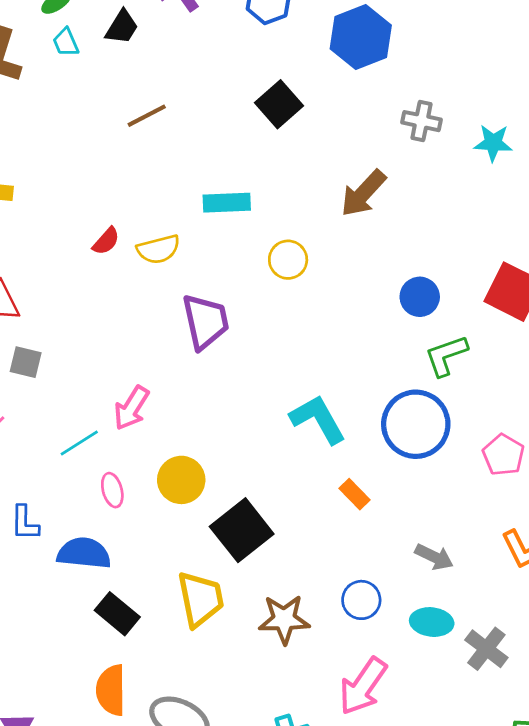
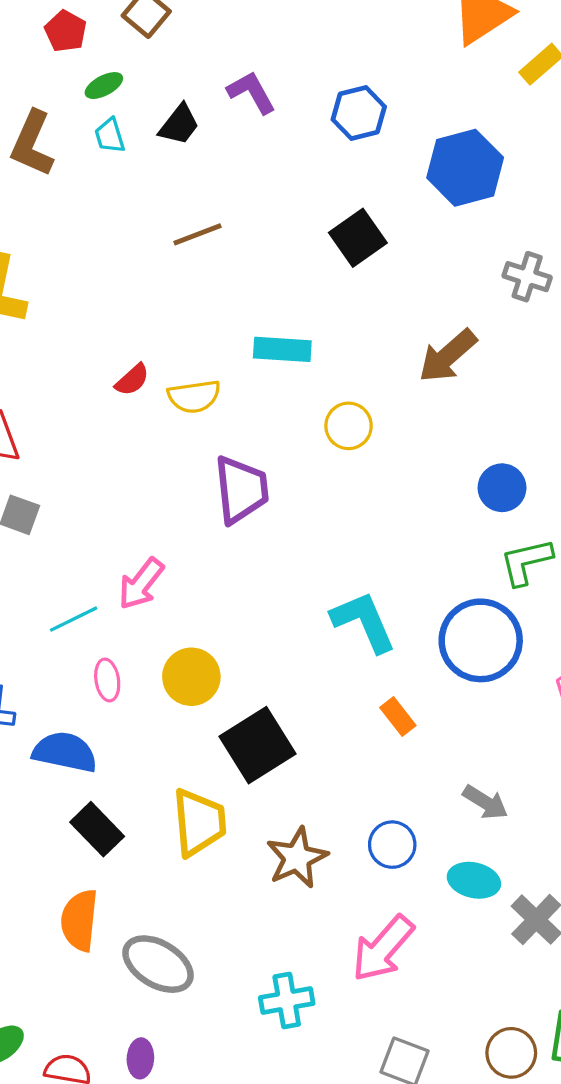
brown star: (284, 619) -> (297, 858), turned -30

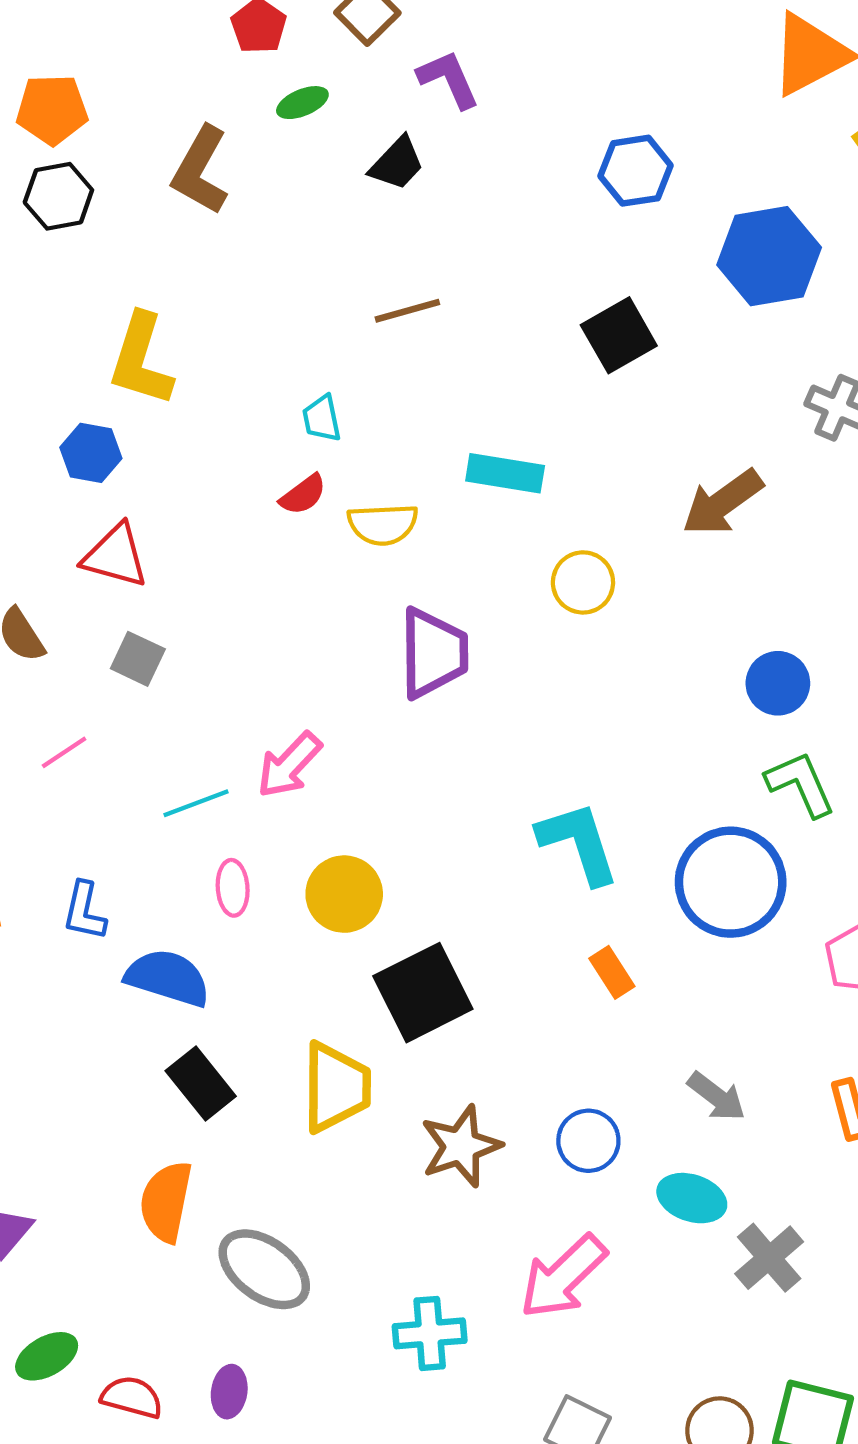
purple L-shape: (251, 92) -> (449, 79), moved
cyan trapezoid: (110, 136) -> (322, 418), moved
green L-shape: (526, 562) -> (800, 784), turned 74

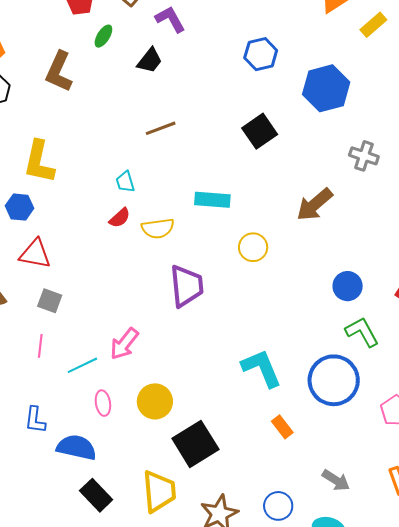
green ellipse: (302, 103) -> (103, 36), turned -30
pink line: (64, 752) -> (40, 346), moved, turned -45

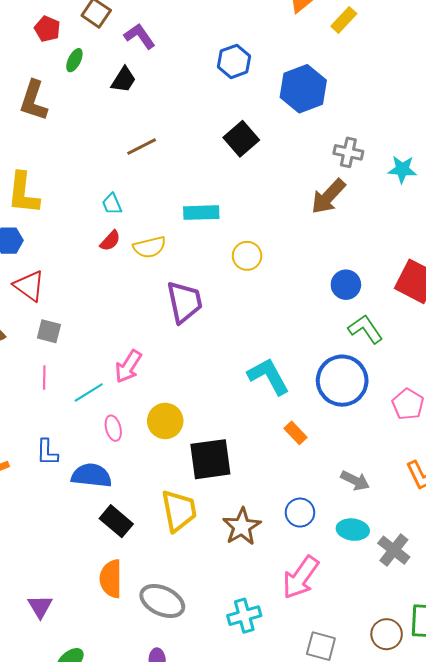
brown arrow: (315, 204) -> (328, 196), moved
red triangle: (35, 254) -> (29, 286), turned 32
black square: (195, 444) -> (210, 459), turned 30

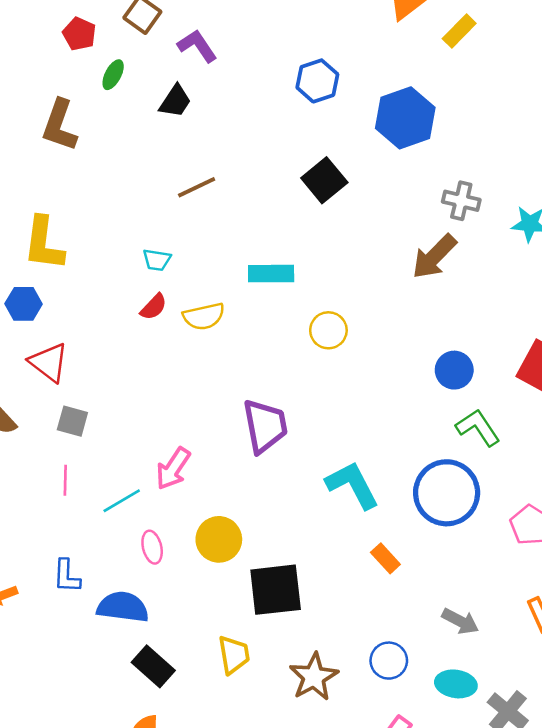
cyan trapezoid: (112, 204) -> (157, 260), turned -60
purple trapezoid: (185, 302) -> (265, 426), moved
yellow trapezoid: (179, 511) -> (234, 655), size x0.7

